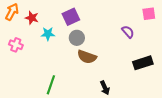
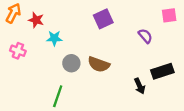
purple square: (71, 17) -> (103, 19), moved
gray circle: (77, 38) -> (71, 63), moved
black arrow: (105, 88) -> (140, 86), moved

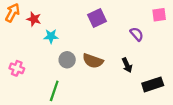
pink cross: (18, 51) -> (17, 68), moved
black rectangle: (162, 71) -> (153, 84), moved
black arrow: (140, 86) -> (127, 65), moved

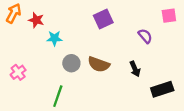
pink cross: (17, 68) -> (18, 72), turned 32

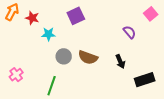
pink square: (169, 16) -> (151, 14), turned -32
purple square: (103, 19) -> (76, 16), moved
pink cross: (18, 72) -> (16, 75), moved

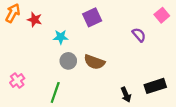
purple square: (76, 16) -> (92, 17), moved
cyan star: (48, 34) -> (61, 37), moved
black arrow: (120, 61) -> (126, 95), moved

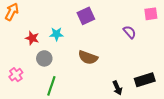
pink square: (162, 15) -> (151, 14), turned 32
red star: (35, 20) -> (32, 38), moved
gray circle: (68, 61) -> (44, 58), moved

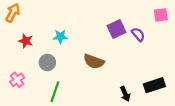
purple square: (86, 16) -> (117, 29), moved
red star: (32, 38) -> (26, 41), moved

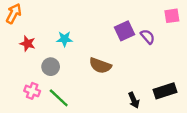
pink cross: (17, 80) -> (32, 91), moved, turned -32
green line: (55, 92) -> (59, 98), turned -66

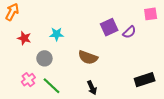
purple semicircle: (148, 37) -> (129, 32), turned 88
pink cross: (32, 91) -> (28, 80), turned 32
black arrow: (134, 100) -> (92, 88), moved

